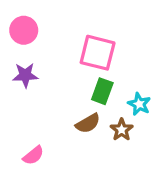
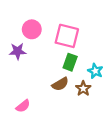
pink circle: (24, 30) -> (32, 29), moved

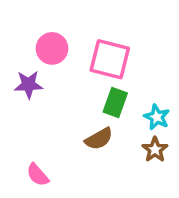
brown star: (83, 88) -> (155, 150), moved
pink semicircle: (23, 106) -> (38, 175), turned 88

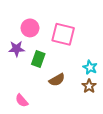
green rectangle: (115, 103) -> (38, 59), moved

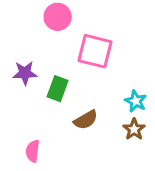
pink circle: (30, 28) -> (58, 17), moved
pink semicircle: (22, 101) -> (33, 151), turned 48

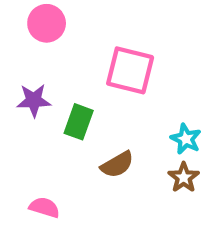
pink circle: (58, 17) -> (47, 23), moved
pink semicircle: (33, 151) -> (44, 207), turned 100

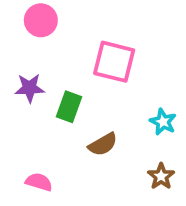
brown star: (184, 177) -> (161, 176), moved

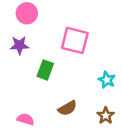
purple star: (30, 88) -> (19, 45), moved
brown semicircle: (103, 144) -> (67, 108), moved

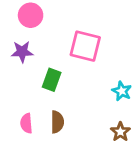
brown semicircle: (67, 108) -> (57, 122), moved, turned -60
pink semicircle: (26, 119) -> (26, 123), moved, turned -112

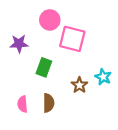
pink circle: (31, 15) -> (50, 20), moved
brown star: (120, 132) -> (79, 85), moved

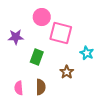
cyan star: (103, 77) -> (87, 53), moved

